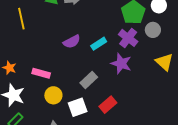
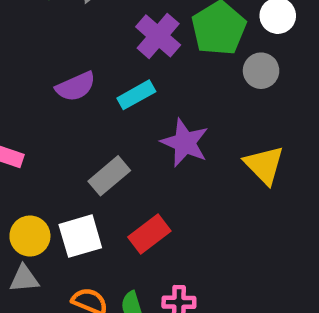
purple cross: (128, 38) -> (158, 36), moved
yellow triangle: (164, 62) -> (264, 165), moved
yellow circle: (53, 95) -> (30, 236), moved

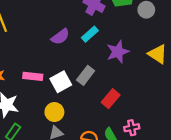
purple star: (185, 143) -> (118, 52), turned -30
white square: (80, 236) -> (61, 82), moved

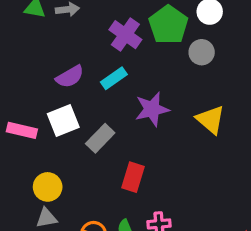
white square: (61, 82) -> (63, 120), moved
red rectangle: (111, 99) -> (133, 177), turned -30

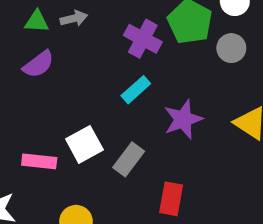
purple semicircle: (70, 77) -> (38, 64), moved

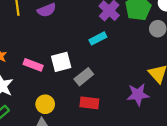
purple star: (183, 119) -> (138, 95), moved
red rectangle: (171, 199) -> (89, 103), moved, turned 72

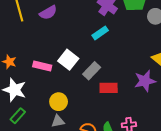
white square: (61, 62) -> (68, 60), turned -30
red rectangle: (89, 103) -> (109, 88), moved

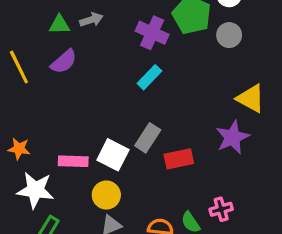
white square: (68, 60) -> (113, 155), moved
pink rectangle: (42, 66) -> (73, 161), moved

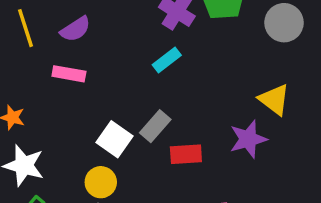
gray circle: (229, 35) -> (284, 23), moved, size x1.4
pink rectangle: (73, 161) -> (69, 74), moved

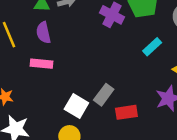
purple semicircle: (75, 29) -> (43, 33), turned 115
cyan rectangle: (167, 60) -> (152, 47), moved

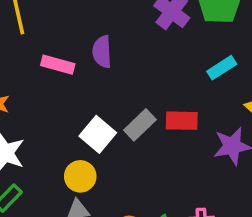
purple semicircle: (43, 33) -> (102, 52), moved
red rectangle: (126, 112) -> (182, 121), moved

